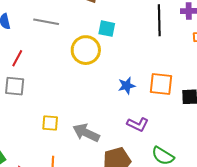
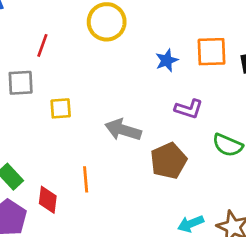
red line: (17, 58) -> (42, 45), moved
yellow square: (50, 123) -> (61, 108), moved

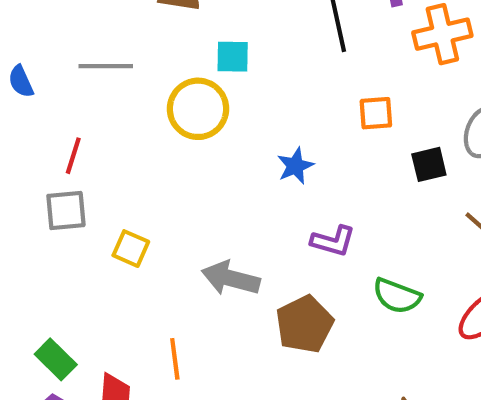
red line: (42, 45) -> (73, 156), moved
orange square: (211, 52) -> (376, 113), moved, size x0.7
yellow square: (61, 108) -> (131, 249), turned 30

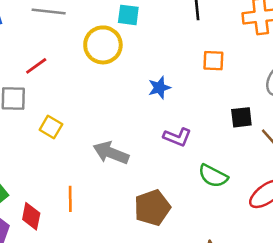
red line: (73, 156) -> (36, 66), moved, turned 30
black square: (429, 164) -> (241, 117), moved
brown pentagon: (304, 324) -> (152, 208), moved

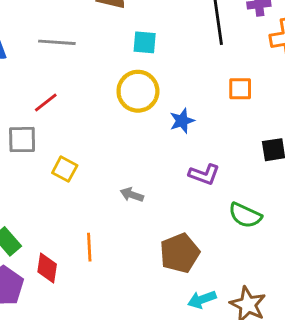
yellow circle: (103, 45) -> (138, 91), moved
gray arrow: (111, 153) -> (132, 195), size x0.6

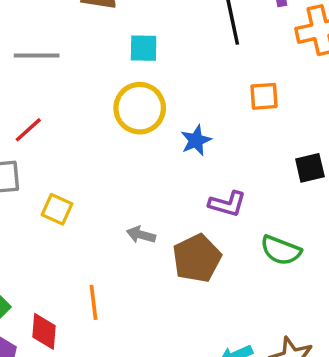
brown pentagon: (180, 253) -> (197, 258), moved

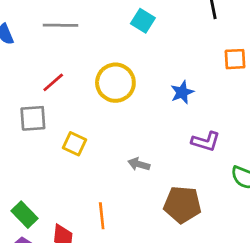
cyan square: (144, 48) -> (143, 21), turned 30
yellow circle: (140, 108) -> (115, 83), moved
brown pentagon: (197, 258) -> (182, 205), moved, turned 30

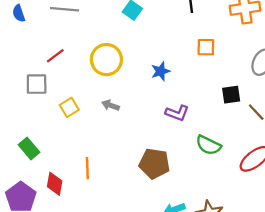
yellow square: (75, 144) -> (69, 107), turned 30
gray arrow: (139, 164) -> (111, 105), moved
green rectangle: (24, 215) -> (29, 148), moved

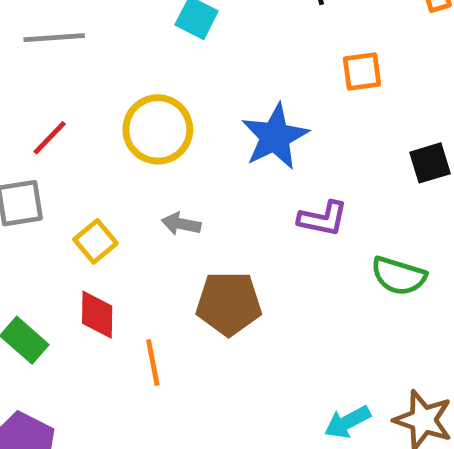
blue star: (161, 71) -> (275, 137), size x1.6
brown pentagon: (154, 164) -> (229, 304), moved
red diamond: (55, 184) -> (97, 315), moved

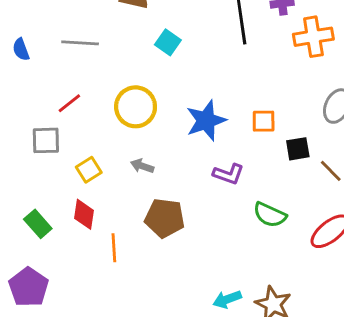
orange square: (362, 71) -> (264, 121), moved

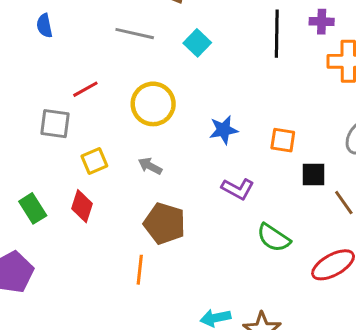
gray line: (80, 43) -> (135, 34), moved
blue star: (206, 121) -> (223, 130), size x0.7
orange line: (114, 248) -> (140, 270), moved

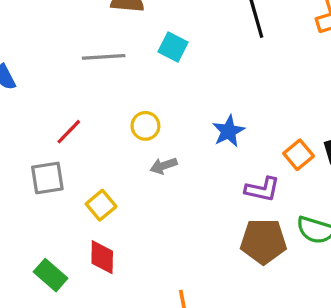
yellow circle: (153, 104) -> (145, 126), size x0.6
orange square: (283, 140) -> (299, 155), moved, turned -32
gray arrow: (150, 166) -> (164, 166), moved, turned -30
brown pentagon: (165, 224) -> (263, 241), moved

